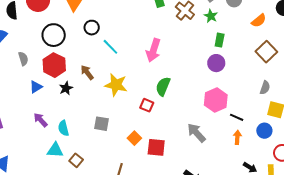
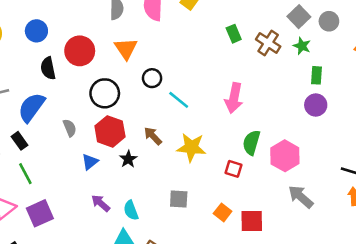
pink hexagon: (216, 100) -> (285, 156), moved

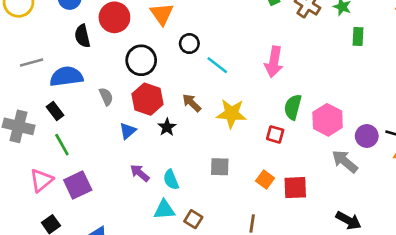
purple circle: (316, 105) -> (367, 136), moved
blue semicircle: (31, 107) -> (66, 76), turned 48

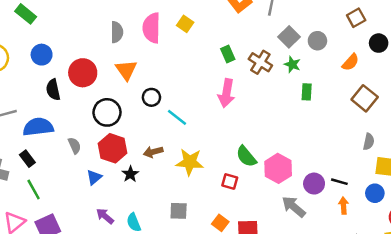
pink arrow: (274, 62) -> (226, 93), moved
brown arrow: (192, 103) -> (153, 152), turned -60
green semicircle: (293, 107) -> (246, 156), turned -55

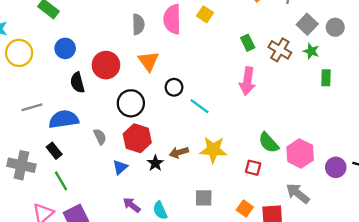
brown arrow: (153, 152) -> (179, 152), moved
gray arrow: (294, 207) -> (298, 193), moved

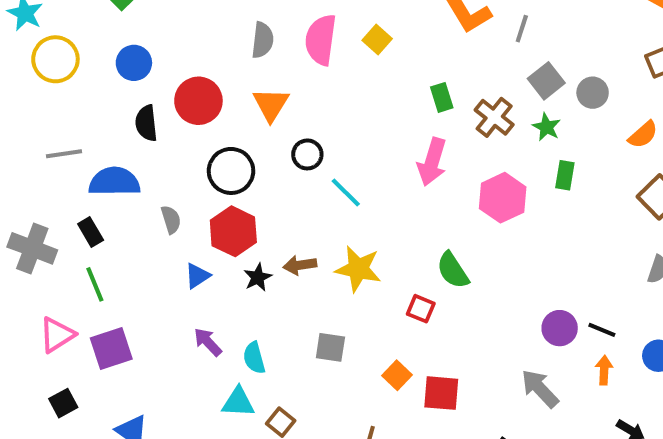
pink hexagon: (300, 153) -> (503, 198), moved
gray arrow: (298, 193) -> (540, 389), moved

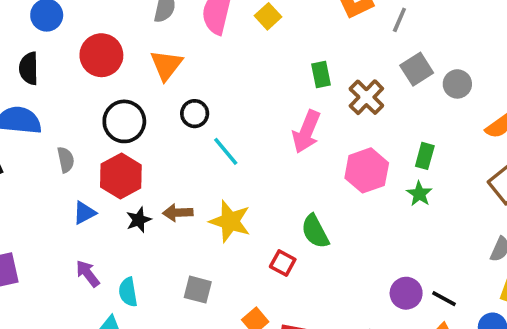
black semicircle: (146, 123) -> (29, 68), moved
green star: (546, 127) -> (419, 194), moved

